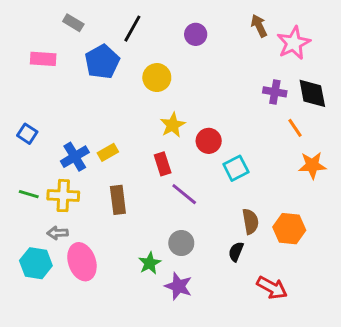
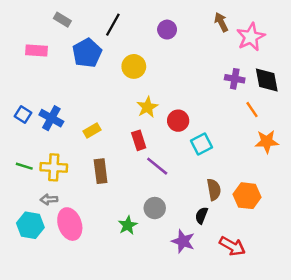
blue cross: (75, 157) -> (51, 118), moved, turned -30
purple star: (178, 286) -> (183, 241), moved

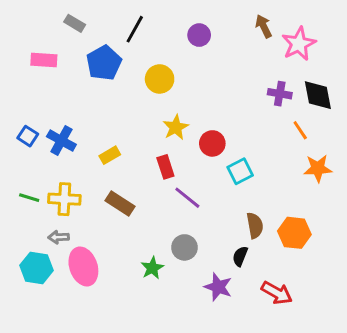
brown rectangle: (101, 171) -> (120, 204), turned -50

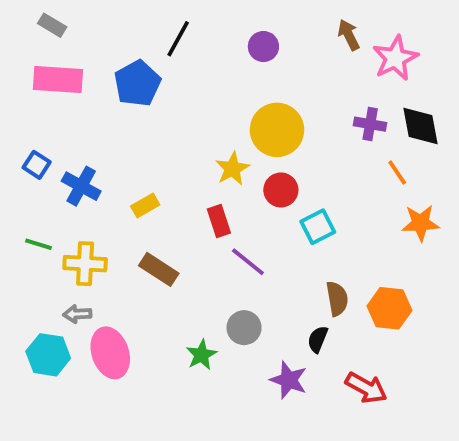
gray rectangle: (75, 23) -> (52, 25), moved
pink rectangle: (44, 60) -> (58, 79), size x1.4
yellow circle: (160, 79) -> (277, 130), moved, size x1.4
blue square: (28, 136) -> (37, 165), moved
green line: (29, 198) -> (39, 244), moved

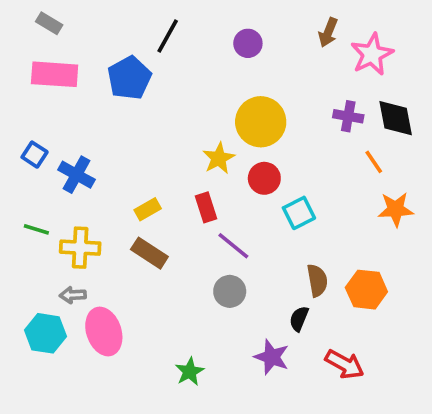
brown arrow: (349, 35) -> (328, 32), turned -132
yellow rectangle: (145, 205) -> (148, 209), moved
gray circle: (244, 328) -> (230, 291), moved
green star: (201, 355) -> (190, 372), moved

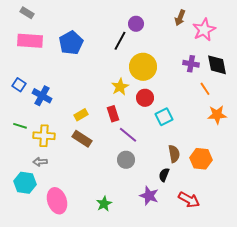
black line: (168, 36) -> (120, 41), moved
pink ellipse: (104, 331) -> (57, 201), moved

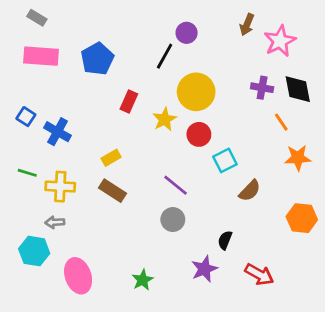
red rectangle: (113, 114) -> (129, 101), moved, turned 42
brown semicircle: (174, 154) -> (250, 191), moved, turned 54
orange hexagon: (201, 159) -> (302, 218), moved
purple star: (149, 196) -> (204, 269), turned 30

